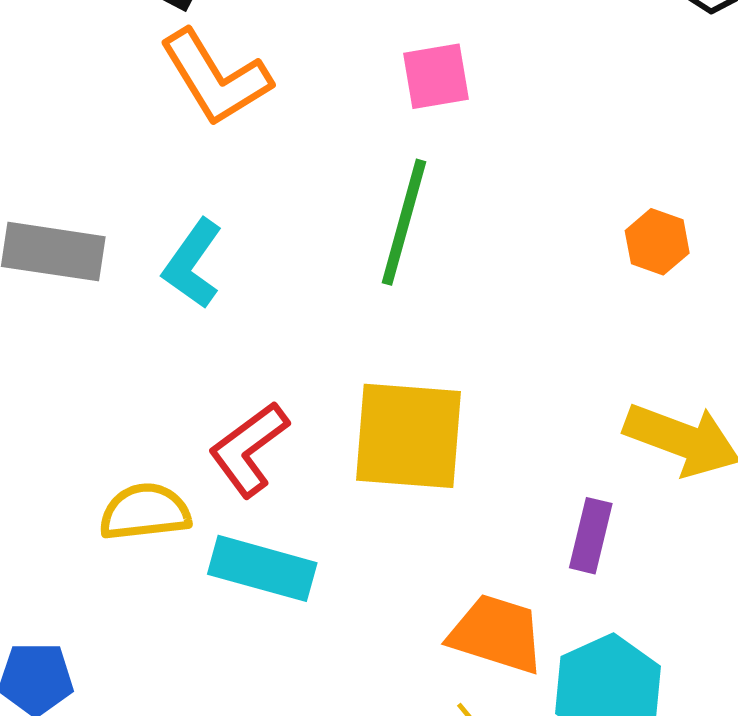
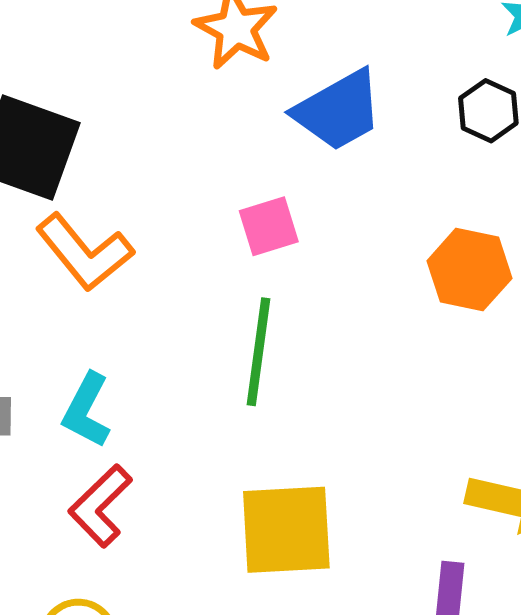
orange hexagon: (657, 242) -> (469, 270), moved, size x1.5
red L-shape: (249, 449) -> (100, 506), moved

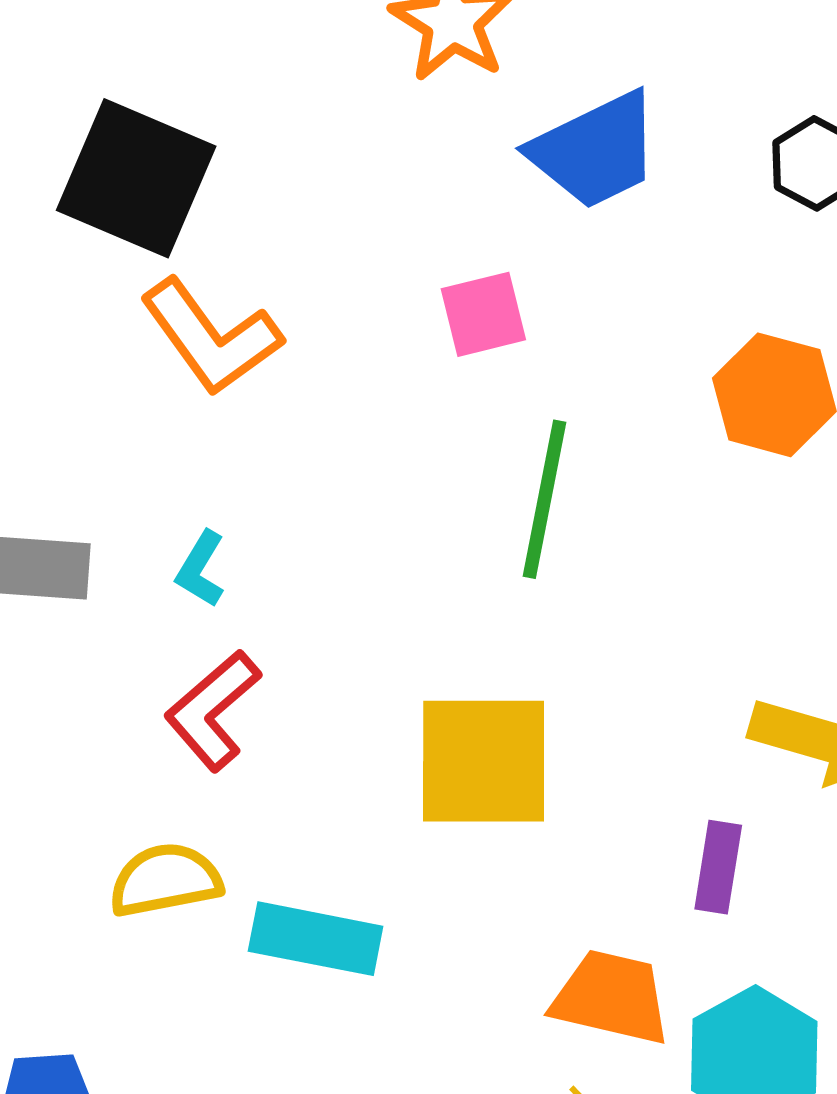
green line: (258, 352) -> (544, 499), moved
cyan L-shape: (87, 410) -> (201, 569), size x0.7

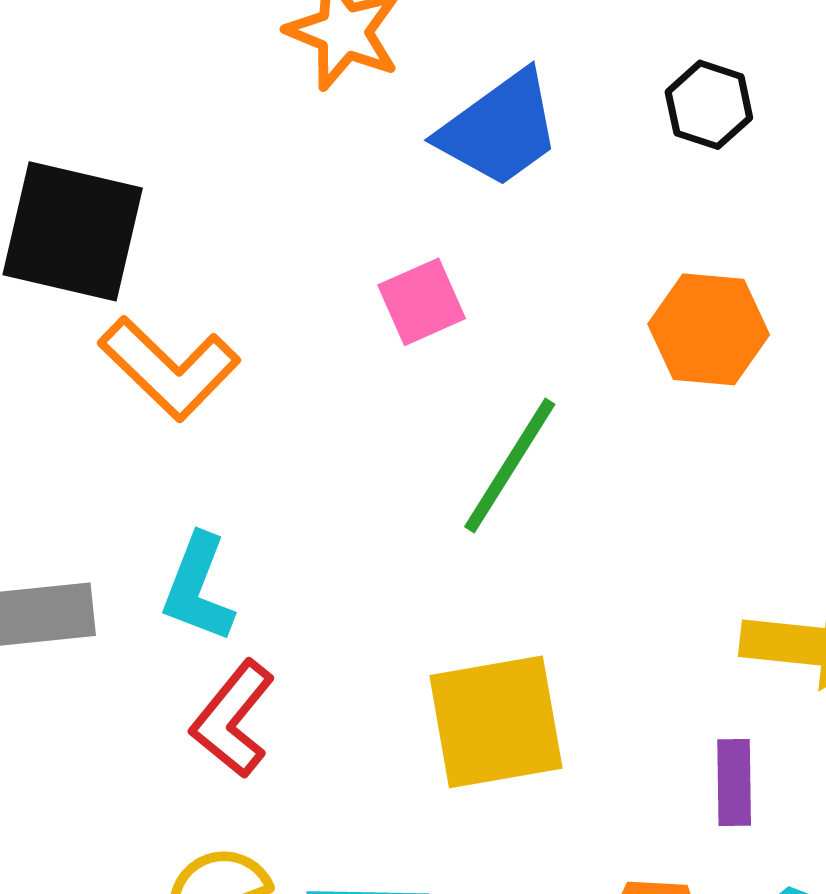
green line: (544, 499) -> (510, 465), turned 31
cyan L-shape: (201, 569) -> (198, 588), size x1.5

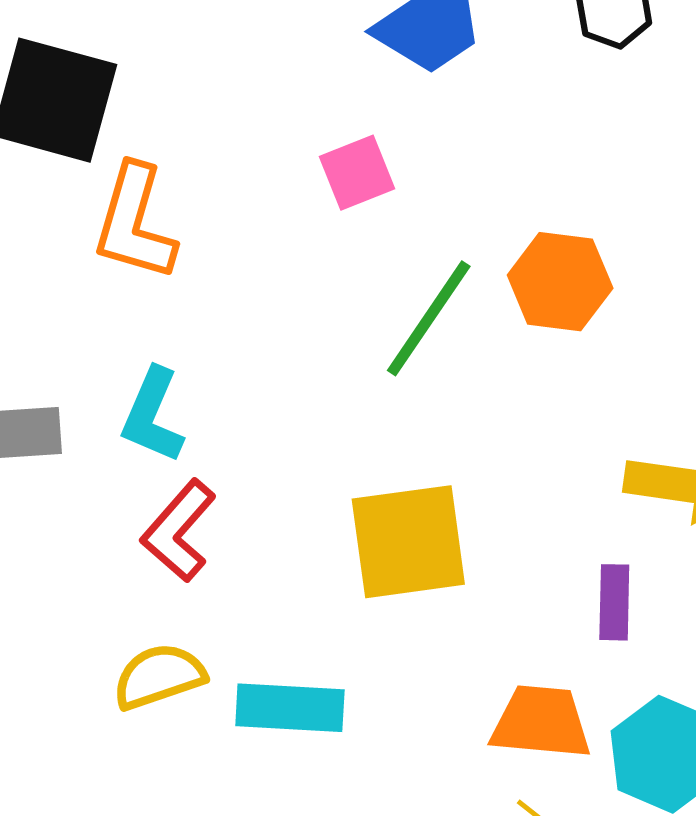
orange hexagon: (709, 329) -> (560, 282), moved
orange L-shape: (169, 368) -> (135, 223), turned 60

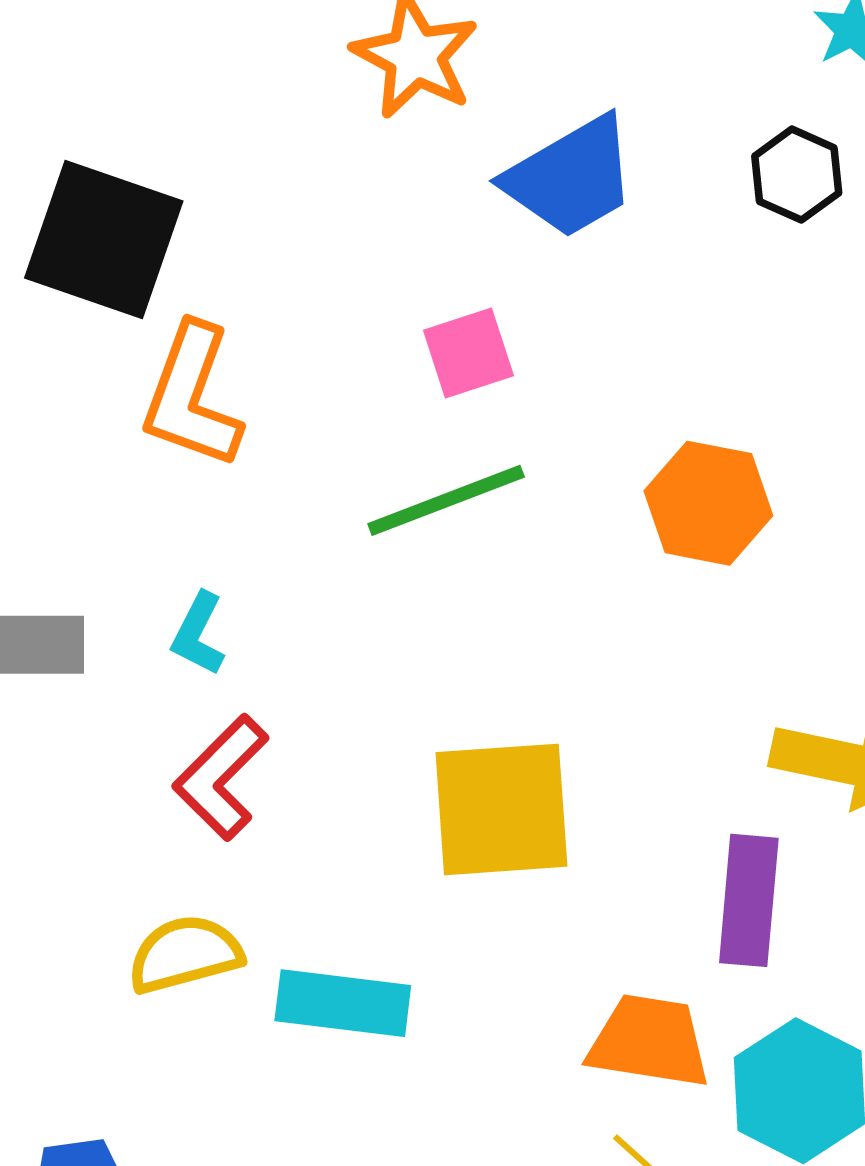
green line: (429, 318) -> (446, 500), moved, turned 31
cyan L-shape: (153, 415) -> (198, 634), size x0.7
purple rectangle: (614, 602) -> (749, 900), size x1.4

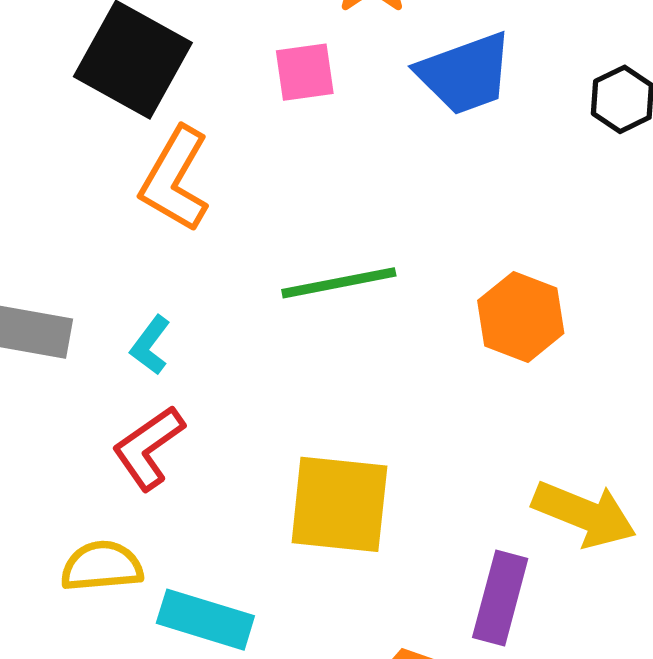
pink square: (468, 353) -> (305, 72), moved

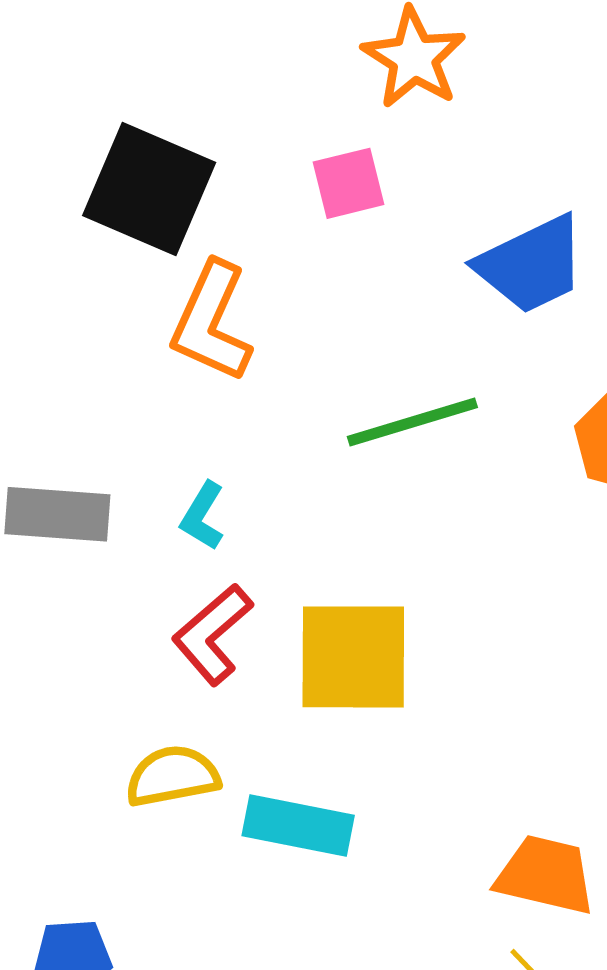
blue trapezoid: (465, 74) -> (531, 265), moved
yellow square: (339, 504) -> (353, 657), moved

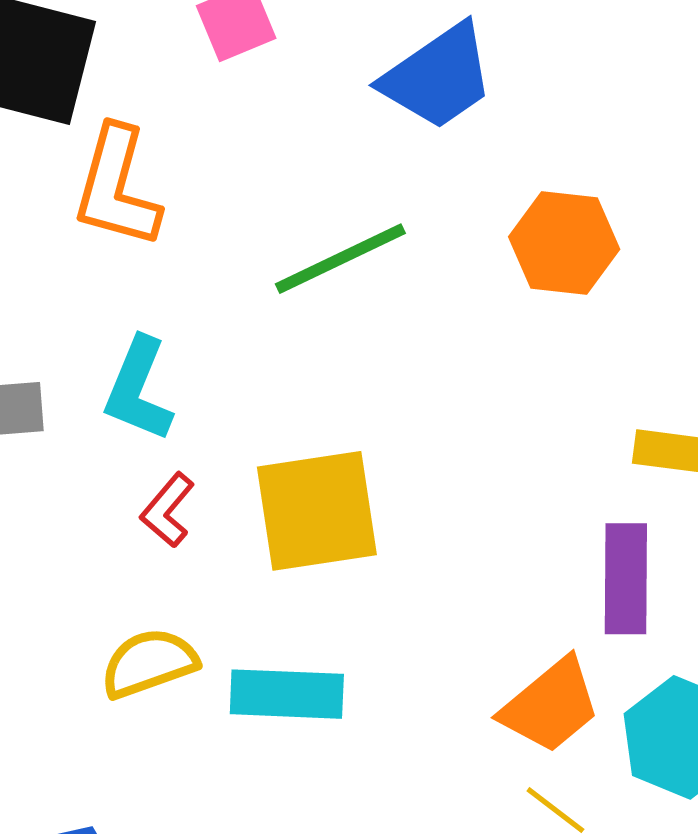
cyan L-shape: (203, 516) -> (138, 389), size x1.5
red L-shape: (212, 634) -> (168, 510), size x0.7
orange trapezoid: (546, 875) -> (551, 706), turned 136

